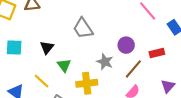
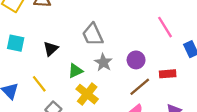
gray star: (105, 62) -> (103, 62), moved
green triangle: (64, 65) -> (75, 71), moved, turned 32
yellow cross: (87, 83) -> (87, 94), turned 36

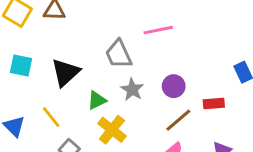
pink line: (165, 27) -> (158, 30), moved, turned -70
black triangle: (51, 49) -> (65, 72), size x1.5

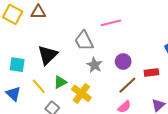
cyan square: (21, 66) -> (17, 65), moved
green triangle: (97, 100) -> (60, 82), moved

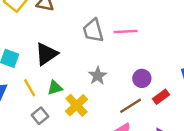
gray trapezoid: (84, 41) -> (93, 30), moved
purple circle: (123, 62) -> (142, 78), moved
red rectangle: (151, 72) -> (161, 97), turned -40

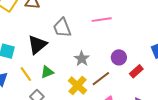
gray trapezoid: (93, 30) -> (62, 28), moved
yellow cross: (77, 105) -> (77, 86), moved
brown line: (131, 106) -> (101, 79), moved

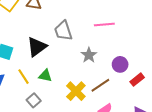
gray star: (82, 59) -> (89, 55), moved
green triangle: (47, 72) -> (45, 76), turned 32

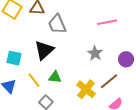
gray trapezoid: (63, 31) -> (57, 24), moved

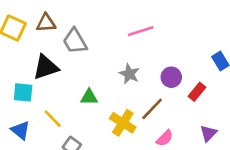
black triangle: (44, 50) -> (46, 67), moved, turned 30
green triangle: (55, 77) -> (89, 97), moved

